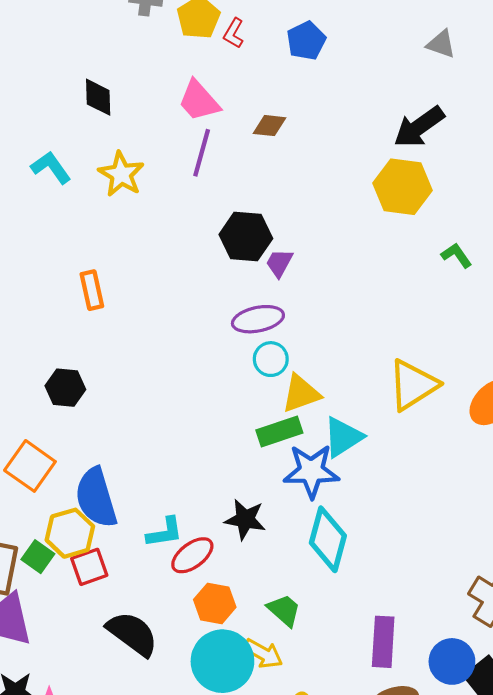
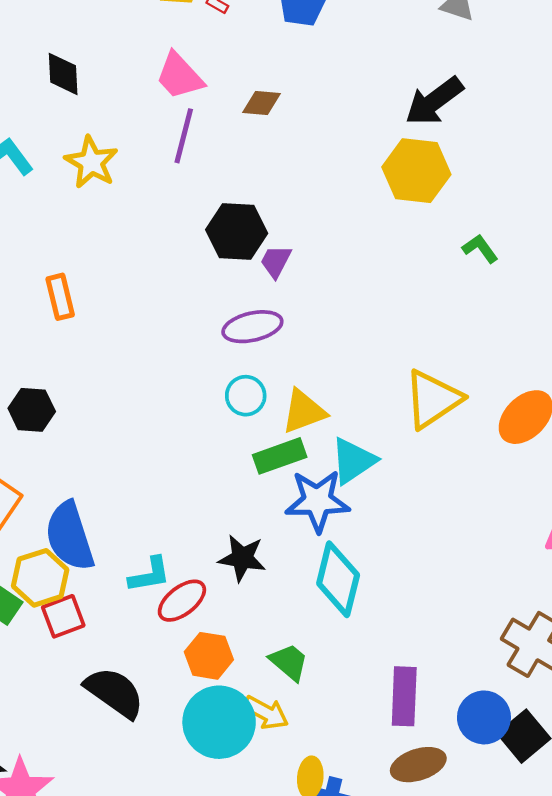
cyan circle: (271, 359) -> (246, 396), moved

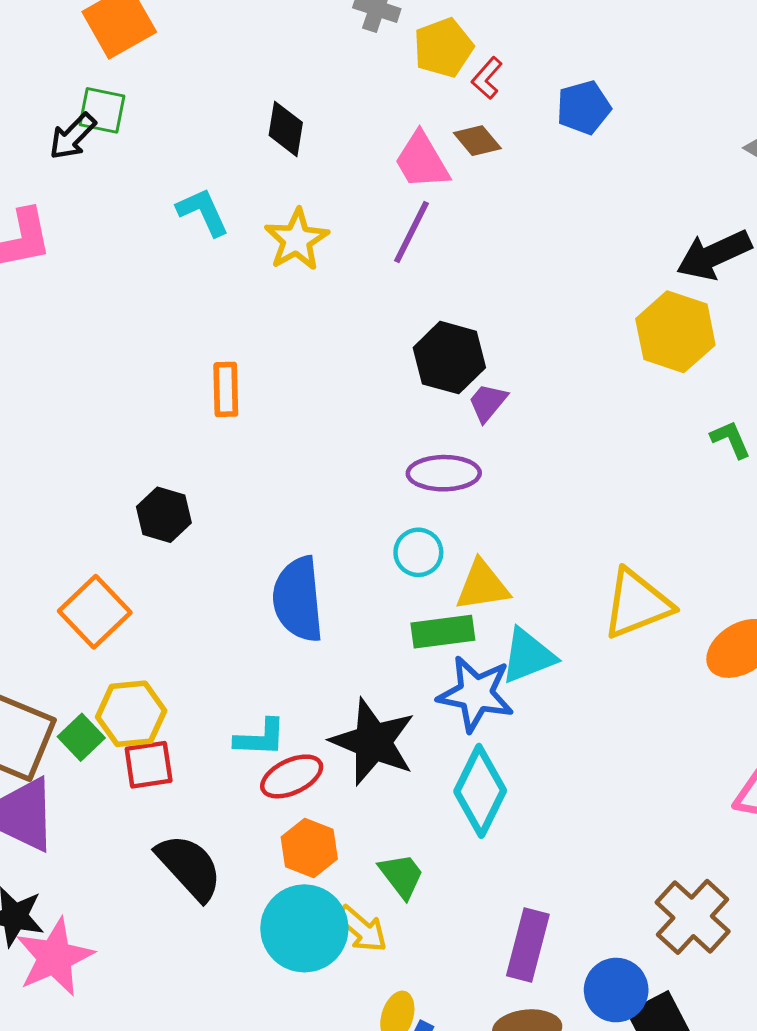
brown diamond: (261, 103) -> (477, 141), moved, turned 33
blue semicircle: (70, 536) -> (298, 599), moved
black star: (242, 558) -> (373, 742), size x1.5

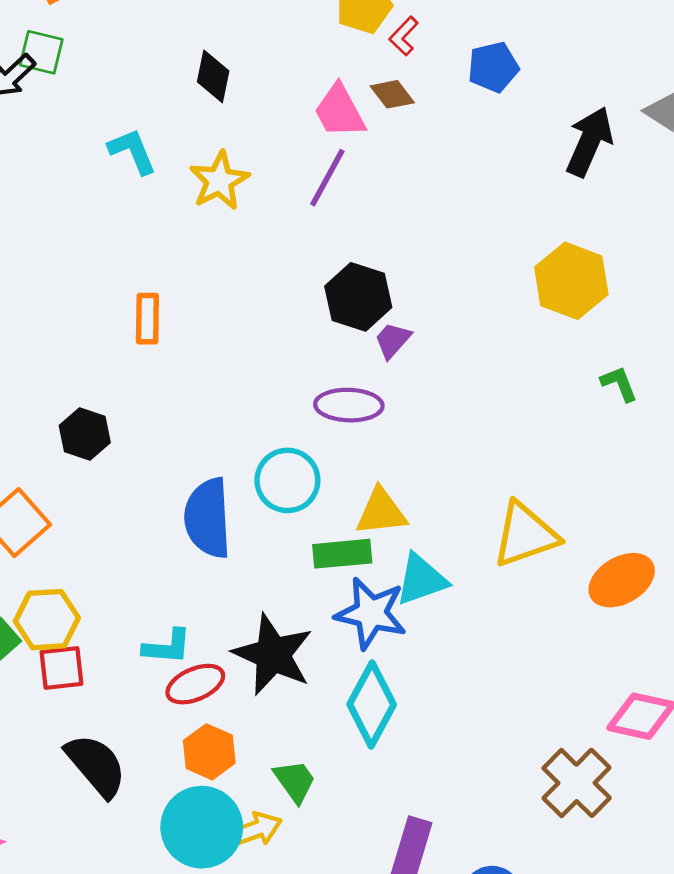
black arrow: (714, 255) -> (589, 142), moved, turned 136
cyan circle: (418, 552) -> (287, 480), moved, size x1.4
brown cross: (693, 917) -> (577, 783), moved
yellow arrow: (362, 929) -> (255, 830), turned -63

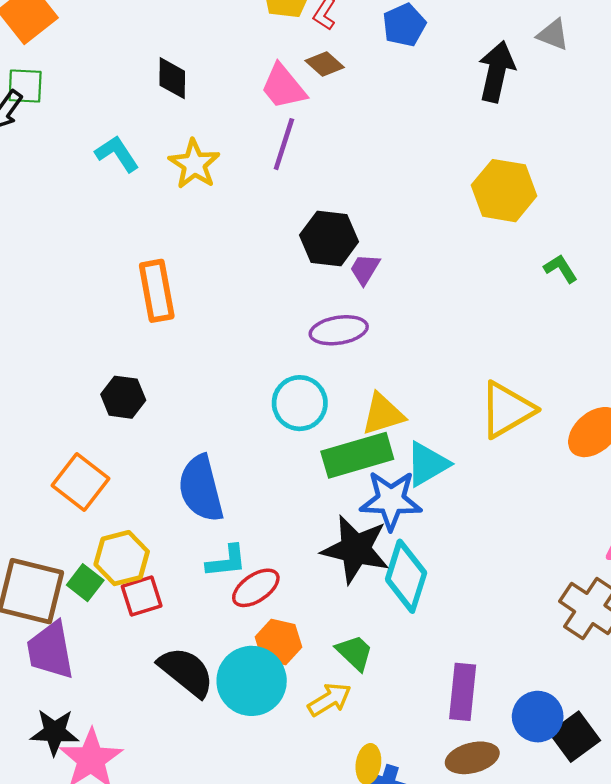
orange rectangle: (147, 319) -> (157, 291), size x1.4
blue semicircle: (208, 518) -> (201, 489), moved
green rectangle: (342, 554) -> (357, 455), size x1.4
black star: (273, 655) -> (356, 549), moved
cyan circle: (202, 827) -> (252, 681), moved

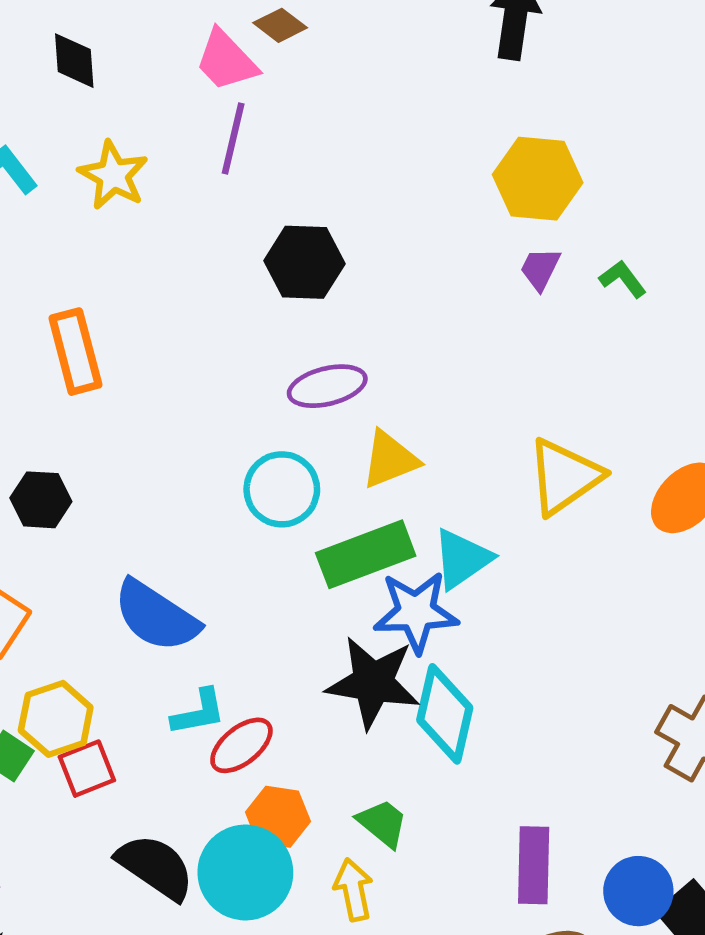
purple trapezoid: (365, 269) -> (540, 269), moved
yellow triangle: (383, 414) -> (390, 460), moved
blue semicircle: (201, 489) -> (156, 616), turned -38
yellow arrow: (330, 700) -> (353, 890), turned -66

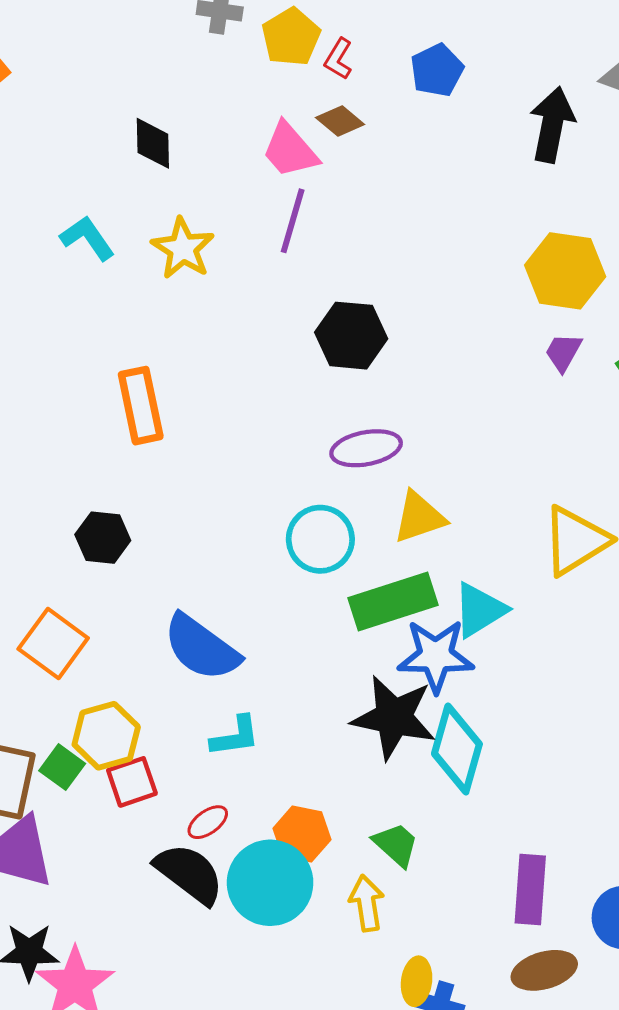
red ellipse: (241, 745) -> (208, 822), moved, size x0.7

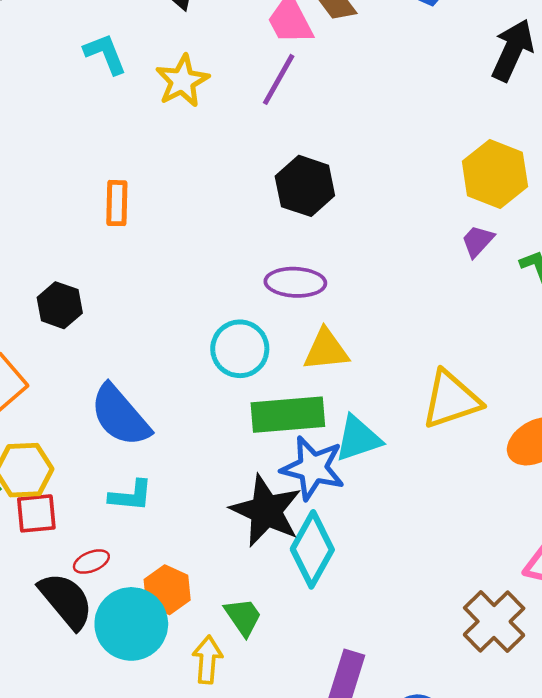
orange rectangle: (141, 406) -> (117, 203), size x0.7

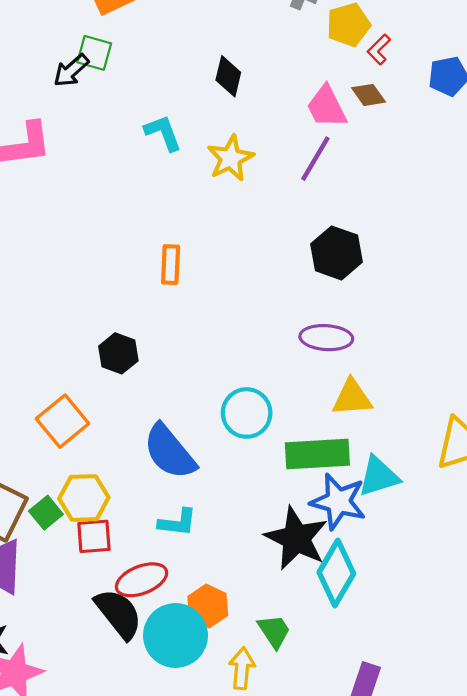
cyan circle: (240, 349) -> (247, 413), moved
red ellipse: (91, 562) -> (142, 580), size x1.6

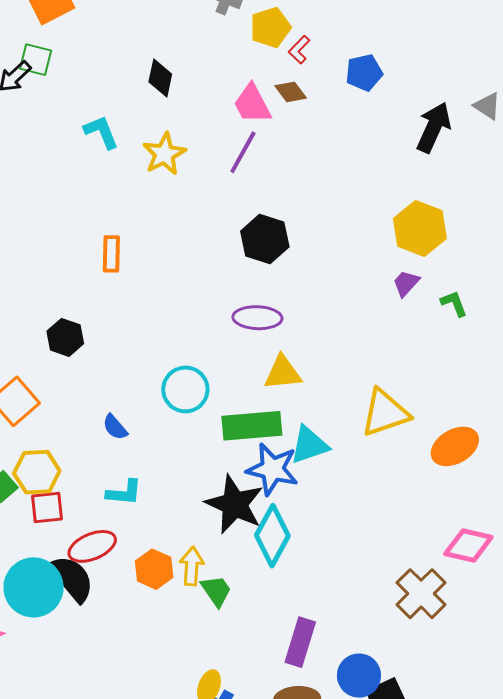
blue semicircle: (170, 452) -> (115, 427), size x0.5
cyan circle: (175, 635) -> (34, 587), moved
yellow arrow: (242, 668) -> (192, 566), moved

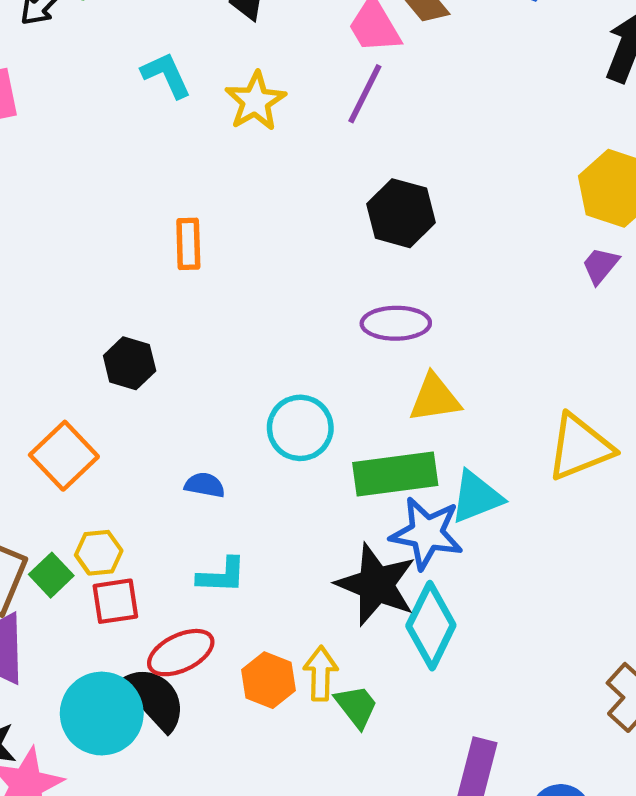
blue semicircle: (115, 427) -> (205, 485), turned 144
yellow hexagon: (37, 472) -> (99, 553), size x0.7

